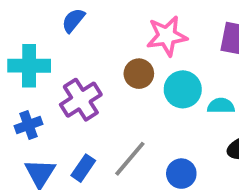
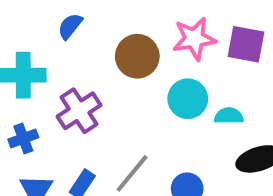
pink star: (167, 36) -> (194, 39), moved
brown circle: (139, 74) -> (137, 56), moved, size x1.4

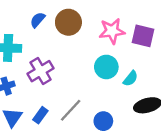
brown circle: (137, 56) -> (68, 22), moved
cyan semicircle: (229, 116) -> (131, 78), turned 126

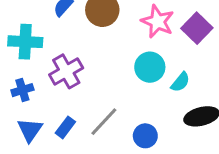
pink star: (112, 31) -> (158, 22), turned 30
purple square: (143, 36) -> (197, 28), turned 30

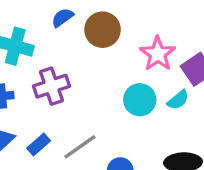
cyan semicircle: (180, 82) -> (178, 100), moved

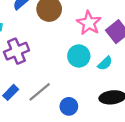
cyan semicircle: (178, 100) -> (105, 63), moved

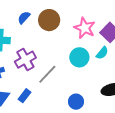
cyan semicircle: (105, 63) -> (102, 53), moved
gray line: (40, 92) -> (47, 74), moved

